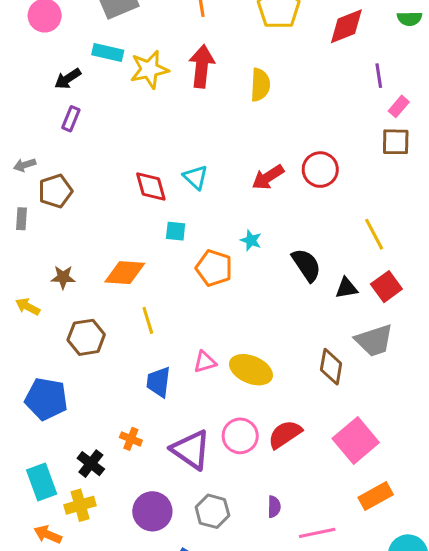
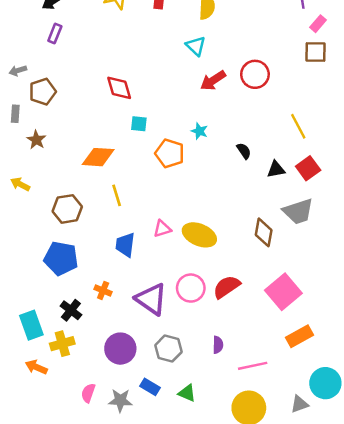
cyan triangle: (196, 177) -> (196, 46), moved
black semicircle: (306, 265) -> (244, 151), size x0.6
brown star: (63, 277) -> (36, 140), moved, turned 30
blue pentagon: (46, 399) -> (61, 258), moved

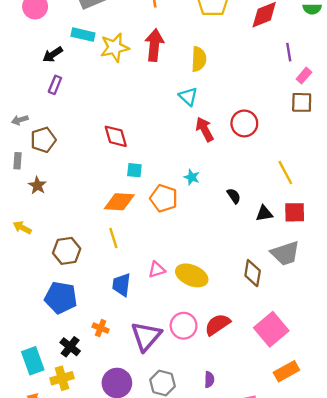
red arrow: (213, 80) -> (205, 129), turned 95
orange diamond: (98, 157) -> (119, 202), moved
red square: (308, 168) -> (295, 212), turned 35
purple triangle: (151, 299) -> (146, 336), turned 36

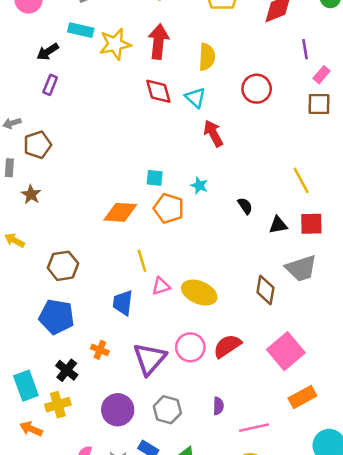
red circle: (244, 123) -> (257, 89), moved
red diamond: (116, 136) -> (158, 91), moved
cyan square: (134, 170) -> (155, 178), moved
yellow line: (113, 238) -> (142, 261), moved

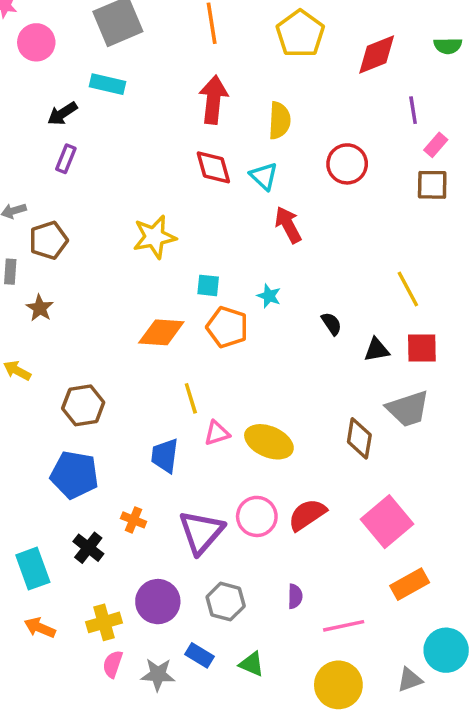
yellow star: (115, 44) -> (154, 237), moved
yellow cross: (58, 405) -> (104, 622), moved

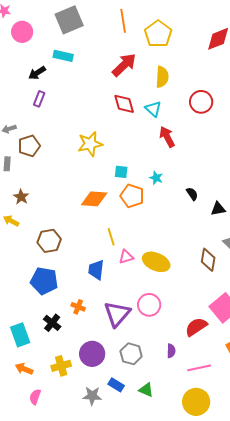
yellow pentagon: (300, 34) -> (158, 34), moved
red arrow: (213, 100) -> (124, 65), turned 40
brown star: (40, 308) -> (21, 197), moved
red semicircle: (307, 515) -> (196, 327), moved
pink semicircle: (113, 664) -> (35, 397), moved

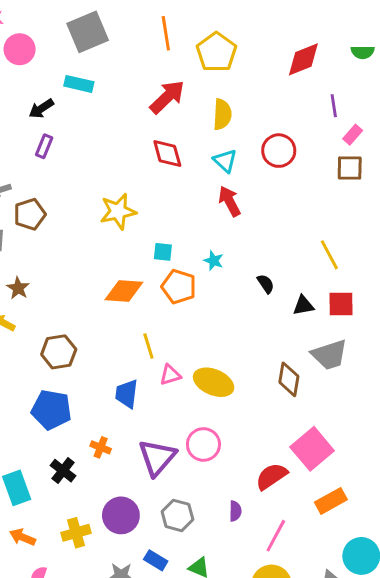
cyan triangle: (153, 109) -> (225, 161), moved
pink line: (199, 368) -> (276, 536), turned -50

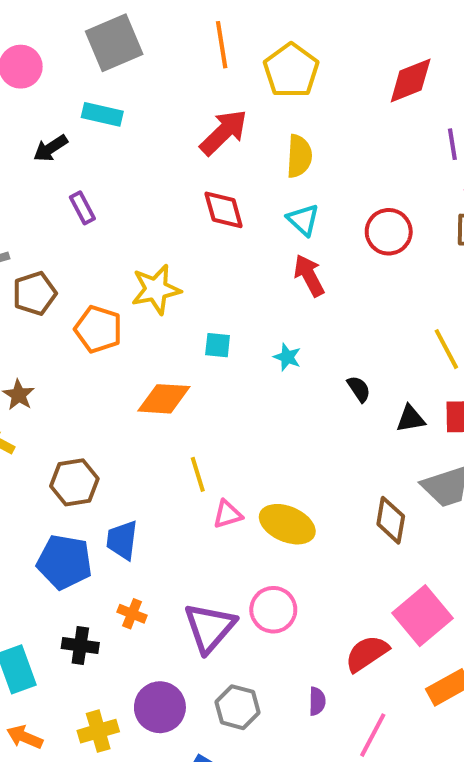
purple rectangle: (44, 146) -> (82, 208), moved, turned -50
red circle: (279, 151) -> (389, 232), moved
orange pentagon: (179, 287) -> (98, 329), moved
blue trapezoid: (127, 394) -> (122, 540), moved
black cross: (63, 471) -> (80, 646), turned -30

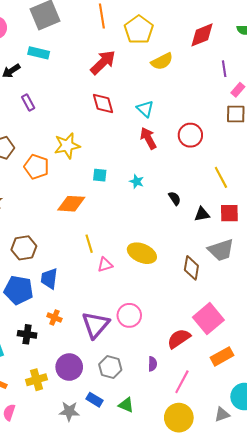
yellow semicircle: (299, 156) -> (162, 61), moved, turned 60
red circle: (389, 232) -> (190, 135), moved
yellow ellipse: (287, 524) -> (142, 253), moved

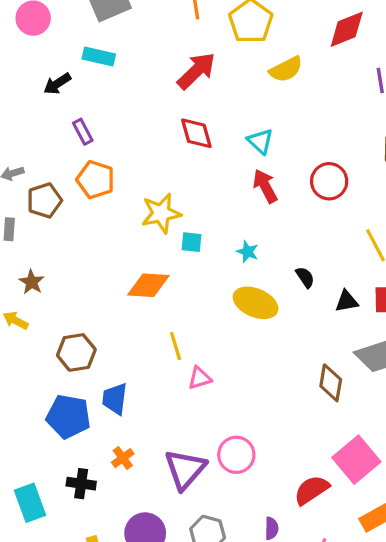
yellow star: (67, 146) -> (161, 213), moved
orange pentagon: (37, 167) -> (96, 180), moved
yellow ellipse: (142, 253) -> (256, 303), moved
orange cross: (54, 317) -> (123, 458), turned 32

